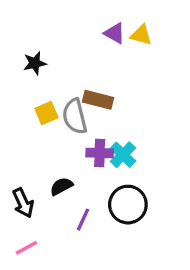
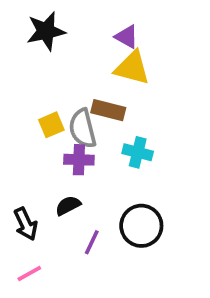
yellow triangle: (141, 35) -> (132, 68), moved, size x1.5
black star: (35, 63) -> (46, 31), moved, size x1.5
purple cross: (100, 153) -> (79, 160), moved
cyan cross: (123, 155) -> (138, 152), moved, turned -30

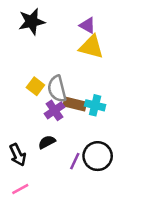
brown rectangle: (108, 110) -> (75, 104), moved
yellow square: (51, 125) -> (35, 86), turned -30
purple cross: (79, 160) -> (54, 110), turned -36
purple line: (92, 242) -> (75, 161), moved

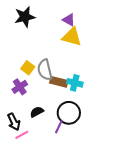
purple cross: (54, 110) -> (20, 87), moved
black circle: (98, 156) -> (69, 113), moved
pink line: (20, 189) -> (22, 135), moved

